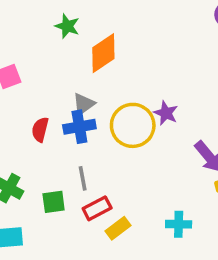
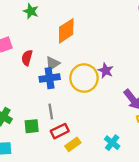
green star: (67, 26) -> (31, 11), moved
red semicircle: (40, 129) -> (27, 58), moved
cyan cross: (179, 224) -> (112, 143), turned 35

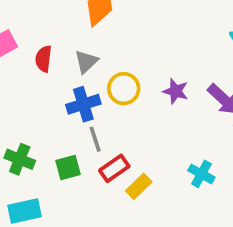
purple star: (106, 71) -> (176, 91), moved
blue cross: (50, 78) -> (83, 104), moved
yellow circle: (84, 78) -> (124, 89), moved, size x0.7

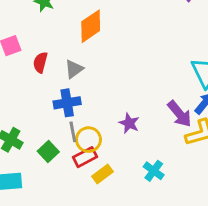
yellow circle: (124, 89) -> (88, 140), moved
purple star: (176, 91) -> (129, 123), moved
green square: (68, 167) -> (48, 151), turned -36

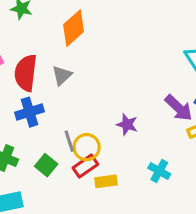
red semicircle: (40, 62) -> (26, 73), size x1.6
blue cross: (67, 103) -> (29, 112), moved
yellow rectangle: (103, 174) -> (106, 181), turned 36

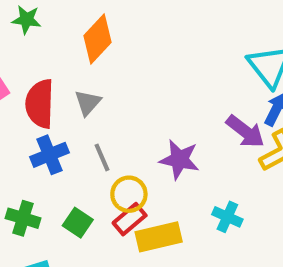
purple star: (127, 124) -> (179, 159), size x1.4
gray line: (69, 141) -> (102, 157), moved
yellow rectangle: (106, 181) -> (159, 237), size x1.5

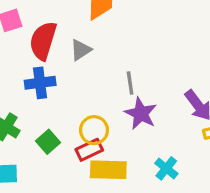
gray line: (102, 157) -> (130, 83), moved

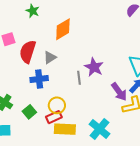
blue cross: (40, 83) -> (39, 79), moved
purple star: (141, 113) -> (94, 67), moved
cyan cross: (166, 168) -> (100, 129), size x1.5

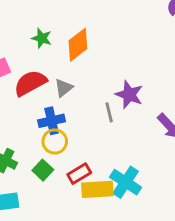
green star: (33, 11) -> (42, 38), moved
red semicircle: (28, 52) -> (30, 83), turned 50
yellow circle: (57, 105) -> (55, 141), moved
cyan cross: (100, 129) -> (126, 182), moved

